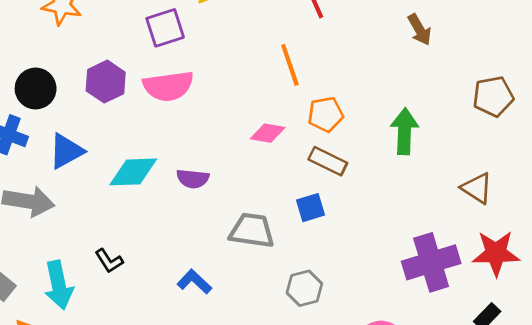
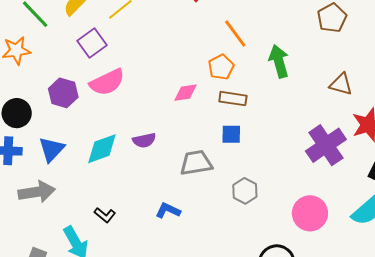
orange line: (290, 65) -> (235, 34), moved
blue square: (310, 208) -> (231, 134), turned 35

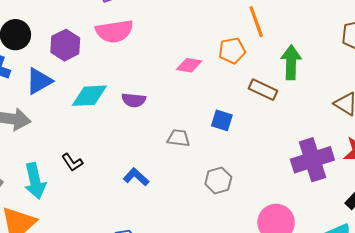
purple hexagon: (63, 93) -> (65, 45), moved
brown rectangle: (233, 99) -> (263, 90), moved
gray trapezoid: (196, 163) -> (178, 138), size x0.7

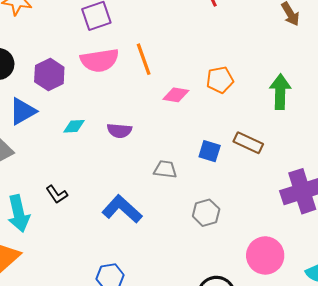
orange line: (256, 22) -> (144, 59), moved
brown rectangle: (263, 90) -> (248, 143), moved
cyan diamond: (89, 96) -> (74, 126), size x0.6
blue L-shape: (136, 177) -> (122, 209), size x1.5

